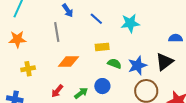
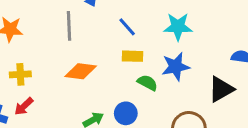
blue line: (96, 19) -> (127, 27), moved
blue star: (137, 66) -> (176, 67), moved
red arrow: (57, 91) -> (24, 106), moved

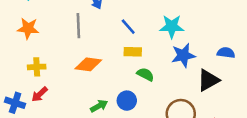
blue star: (176, 67) -> (183, 55), moved

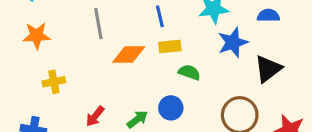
blue line: (128, 27) -> (160, 16), turned 36
blue semicircle: (226, 53) -> (268, 15), moved
orange diamond: (88, 64) -> (129, 55), moved
red arrow: (40, 94) -> (95, 116), moved

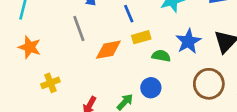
orange star: (37, 36) -> (30, 47), turned 30
blue star: (233, 42) -> (188, 41), moved

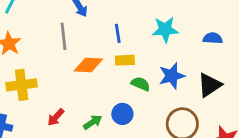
yellow cross: (50, 83) -> (22, 85), size x1.5

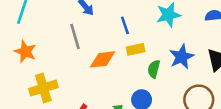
green semicircle: (141, 84) -> (154, 69), turned -90

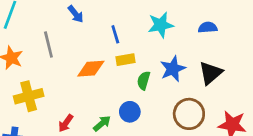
gray line: (75, 37) -> (48, 45), moved

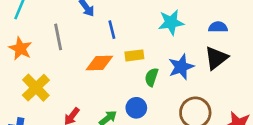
blue line: (115, 34) -> (112, 30), moved
black triangle: (211, 73) -> (216, 58), moved
yellow cross: (29, 96) -> (36, 88), turned -32

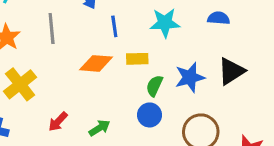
cyan star: (171, 22) -> (165, 23), moved
blue semicircle: (218, 27) -> (219, 18), moved
blue circle: (136, 108) -> (150, 115), moved

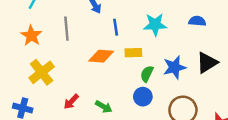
green arrow: (99, 128) -> (104, 107), turned 63

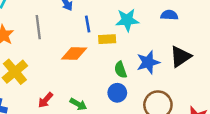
yellow rectangle: (133, 53) -> (107, 39), moved
green semicircle: (147, 74) -> (120, 70), turned -42

